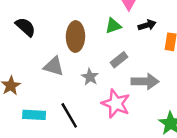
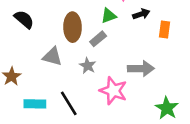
gray rectangle: (119, 60) -> (98, 39), moved

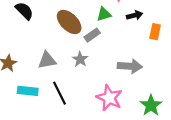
brown ellipse: (73, 27) -> (69, 22), turned -50
gray triangle: (52, 56) -> (47, 60), moved, turned -30
pink star: (113, 91) -> (109, 98), moved

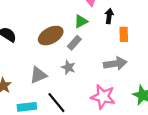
black arrow: (135, 15) -> (109, 16), turned -56
brown ellipse: (69, 22) -> (51, 36), turned -60
orange rectangle: (155, 32) -> (124, 34), moved

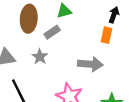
black arrow: (109, 16) -> (114, 15), moved
brown ellipse: (51, 36) -> (29, 19), turned -70

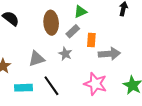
orange rectangle: (107, 35) -> (91, 40), moved

